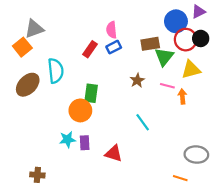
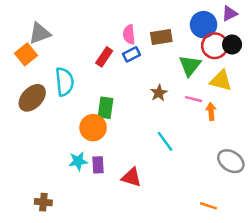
brown rectangle: (150, 44) -> (161, 37), moved
yellow triangle: (191, 70) -> (221, 80), turned 30
gray ellipse: (196, 155) -> (231, 161), moved, turned 30

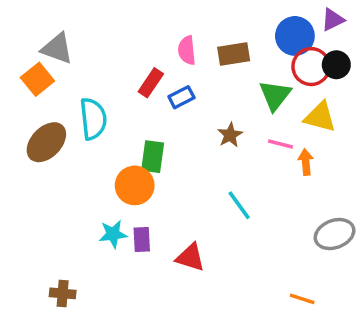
gray triangle: (40, 33) -> (57, 49), turned 40
blue rectangle: (132, 54) -> (181, 97), moved
gray ellipse: (231, 161) -> (335, 234), turned -55

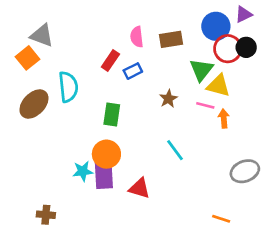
yellow triangle: (320, 117) -> (218, 86), moved
orange circle: (135, 185) -> (106, 154), moved
purple rectangle: (142, 239) -> (104, 175), size x1.5

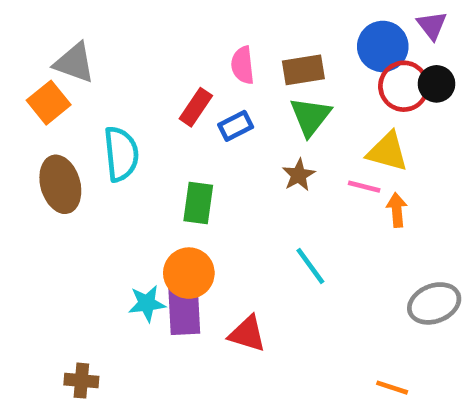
purple triangle: (244, 14) -> (432, 25), turned -42
green triangle: (201, 70) -> (310, 117), moved
brown ellipse: (34, 104) -> (60, 184), turned -60

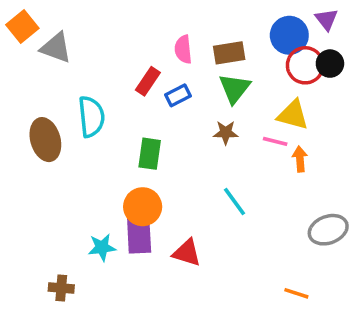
orange square: (49, 103) -> (22, 26), moved
brown star: (299, 175) -> (226, 132), turned 30
cyan star: (147, 303) -> (102, 247), moved

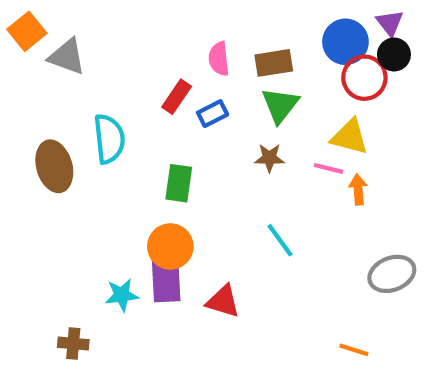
black circle: (330, 64) -> (394, 54), moved

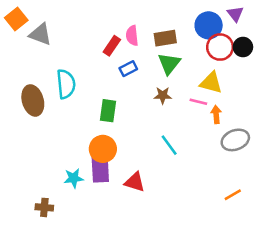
black circle: (394, 54) -> (243, 47), moved
red rectangle: (177, 97) -> (112, 46), moved
gray ellipse: (392, 274) -> (235, 140), moved
orange line: (354, 350) -> (233, 195), moved, turned -48

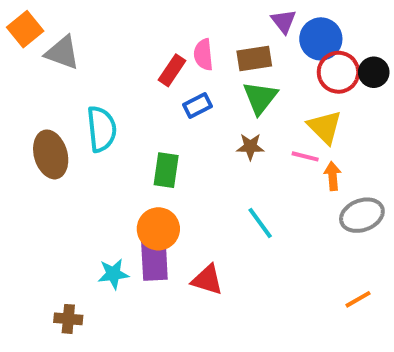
purple triangle: (235, 14) -> (284, 21), moved
yellow triangle: (211, 83) -> (325, 127), turned 30

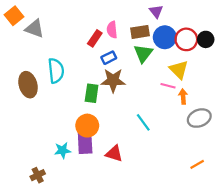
blue circle: (321, 39) -> (165, 37), moved
brown star: (250, 147) -> (113, 80), moved, size x1.6
brown cross: (68, 319) -> (38, 175), turned -32

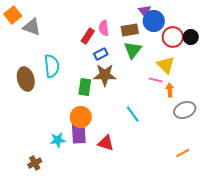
blue circle: (165, 37) -> (154, 21), moved

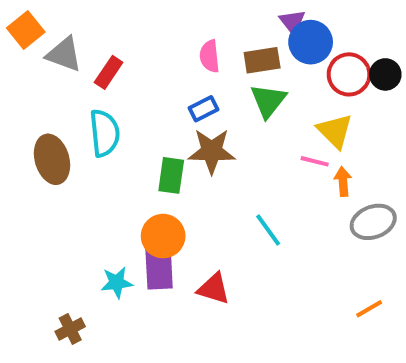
red rectangle: (88, 36) -> (109, 72), moved

